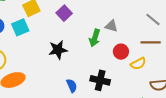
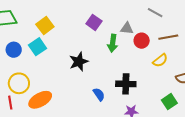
purple square: (64, 13) -> (94, 22), moved
gray line: (153, 19) -> (155, 13), moved
red circle: (121, 52) -> (142, 41), moved

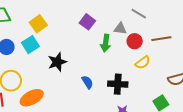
gray line: (155, 13) -> (139, 14), moved
yellow semicircle: (160, 60) -> (143, 63), moved
black star: (79, 62) -> (57, 62), moved
blue semicircle: (99, 94) -> (87, 82), moved

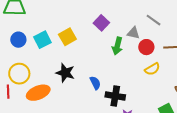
yellow square: (38, 24) -> (67, 37), moved
black star: (57, 62) -> (65, 73), moved, turned 30
black cross: (118, 84) -> (115, 96), moved

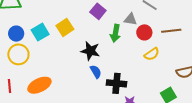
black star: (65, 73) -> (90, 51), moved
yellow circle: (19, 74) -> (18, 54), moved

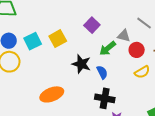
green arrow: (115, 33) -> (108, 48), turned 36
blue semicircle: (96, 72) -> (102, 72), moved
orange ellipse: (39, 85) -> (52, 94), moved

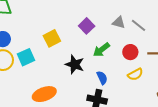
gray triangle: (124, 36) -> (119, 22), moved
cyan square: (33, 41) -> (26, 57), moved
blue semicircle: (102, 72) -> (102, 78), moved

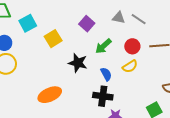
cyan square: (26, 57) -> (28, 23), moved
yellow semicircle: (135, 74) -> (130, 66), moved

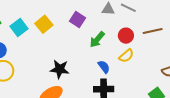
yellow square: (53, 39) -> (44, 24), moved
black star: (78, 63) -> (60, 69), moved

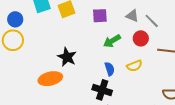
purple square: (78, 19) -> (100, 16), turned 35
red circle: (126, 36) -> (141, 38), moved

